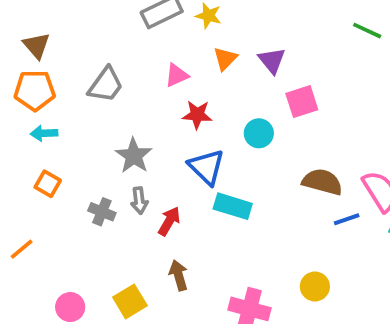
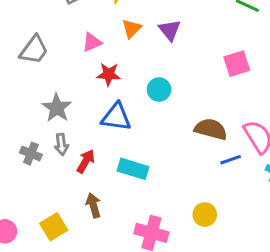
pink square: (302, 102) -> (237, 64), moved
blue triangle: (207, 167) -> (116, 117), turned -36
cyan rectangle: (233, 206) -> (133, 169), moved

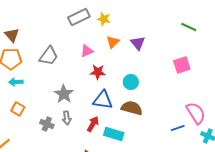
brown semicircle: (211, 129) -> (132, 108), moved
red arrow: (86, 161) -> (93, 124), moved

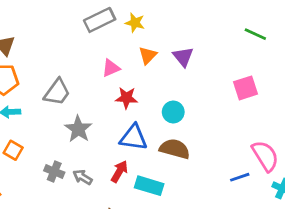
gray trapezoid: (49, 56) -> (57, 92), moved
gray arrow: (67, 118) -> (83, 177), moved, turned 128

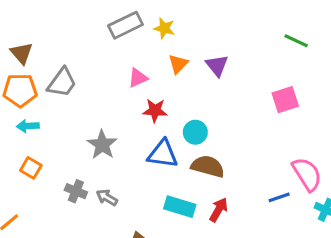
gray trapezoid: (57, 92) -> (62, 83), moved
cyan circle: (173, 112) -> (195, 132), moved
red arrow: (119, 171) -> (219, 210), moved

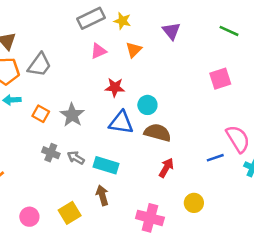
purple triangle: (217, 65) -> (171, 31), moved
pink triangle: (138, 78) -> (99, 51), moved
orange square: (31, 168) -> (41, 114), moved
cyan rectangle: (180, 207) -> (106, 165), moved

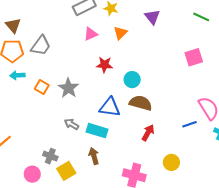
blue triangle: (121, 123) -> (110, 107), moved
gray cross: (51, 153) -> (50, 156), moved

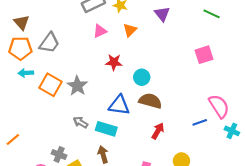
orange square: (42, 87) -> (50, 85), size x1.5

